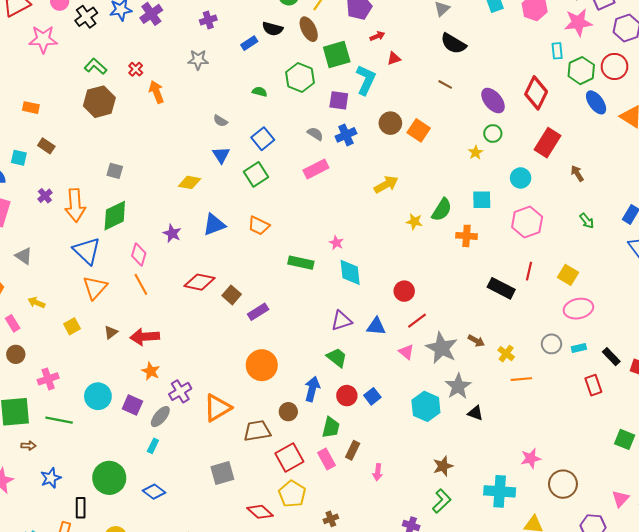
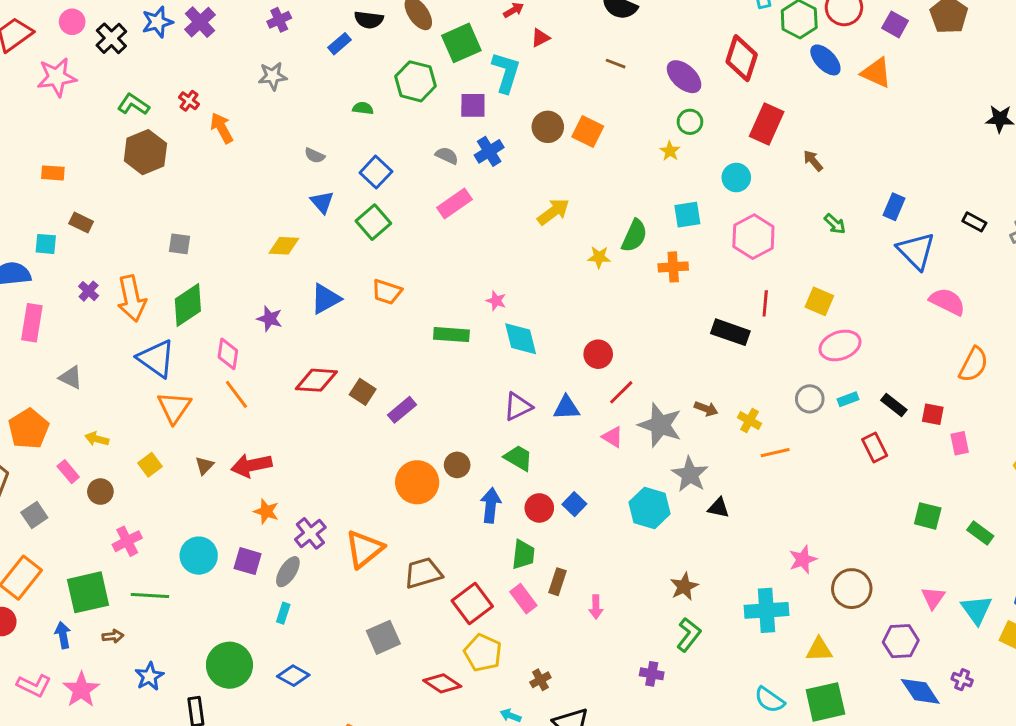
brown circle: (16, 354) -> (100, 492), moved
brown circle: (288, 412) -> (457, 465), moved

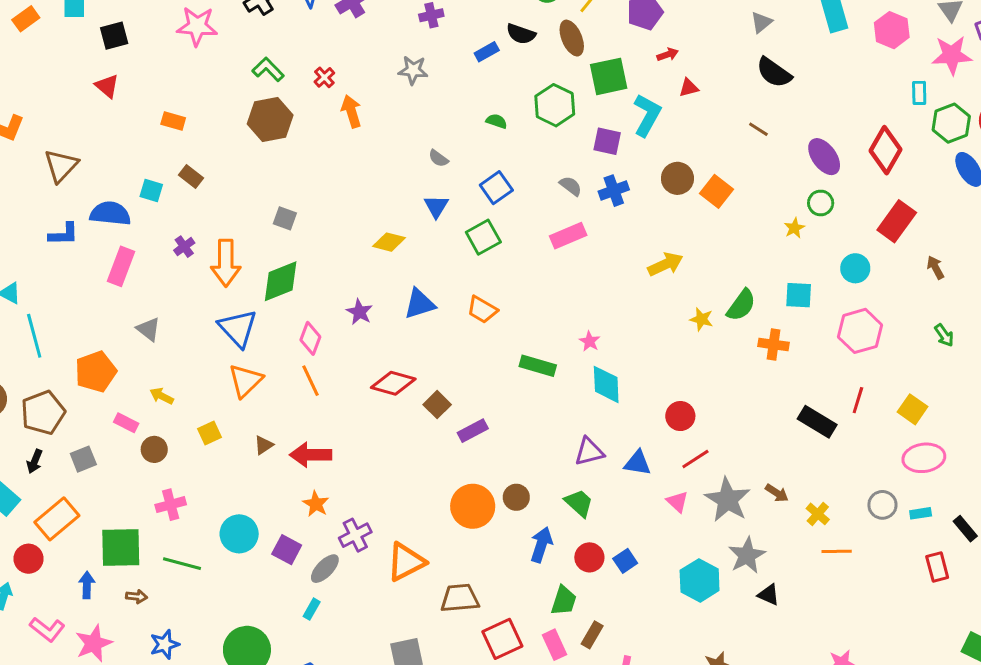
pink rectangle: (68, 472) -> (126, 423), turned -35

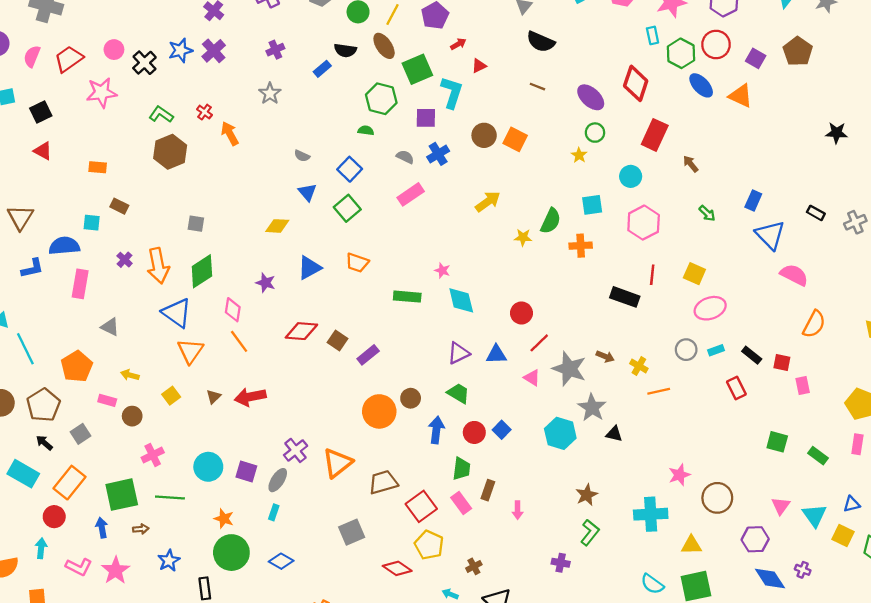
gray star: (413, 70) -> (270, 93), turned -30
green semicircle: (497, 121) -> (366, 130), moved
black arrow: (35, 461) -> (44, 443), turned 120
orange star: (316, 504) -> (224, 519), moved

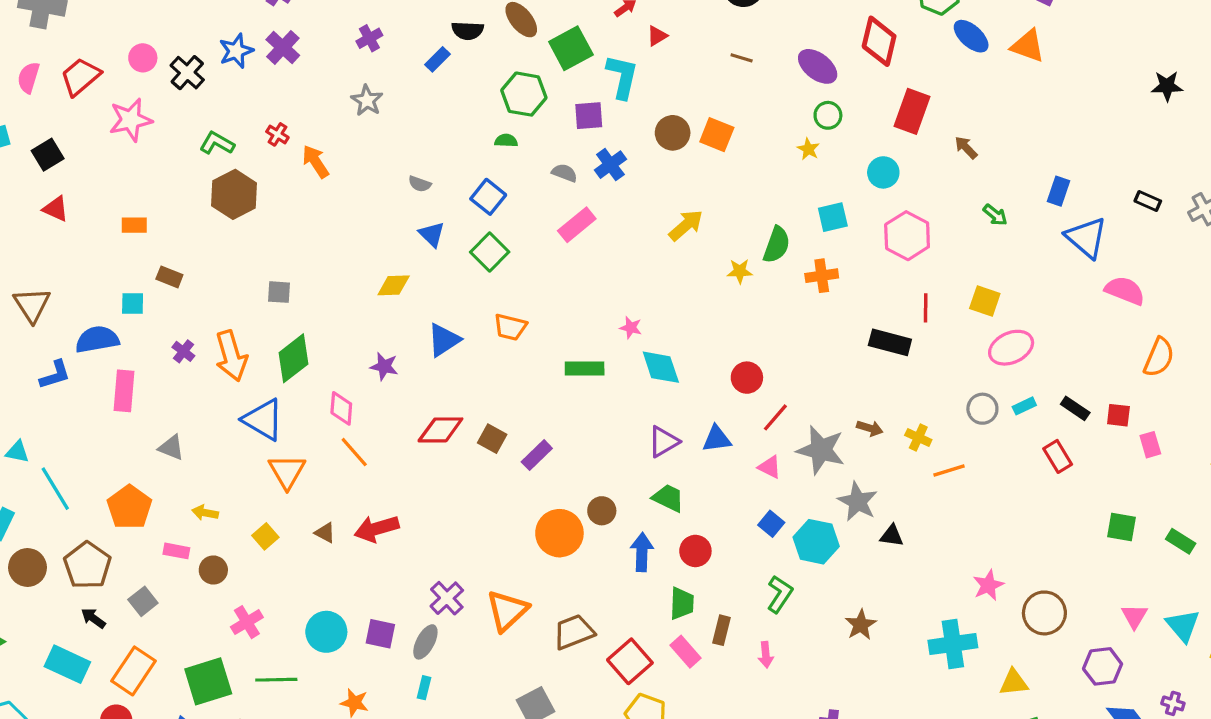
brown triangle: (214, 397) -> (325, 533), turned -42
blue square: (502, 430) -> (771, 524), moved
green L-shape: (590, 532) -> (780, 594), moved

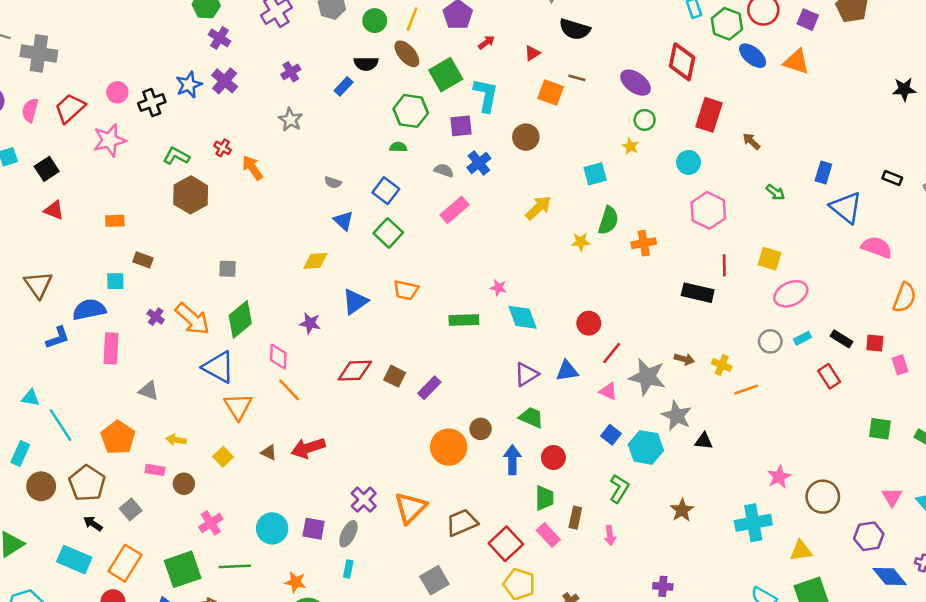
red triangle: (657, 36) -> (532, 53), moved
black cross: (187, 73) -> (152, 103), turned 30
orange square: (717, 135) -> (551, 93), moved
cyan square: (833, 217) -> (595, 174), moved
orange arrow: (231, 356) -> (192, 319), turned -30

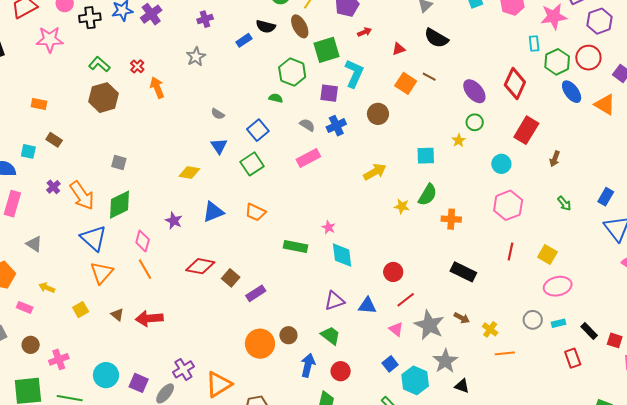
brown arrow: (751, 141) -> (555, 159), turned -126
black rectangle: (698, 293) -> (463, 272), moved
brown circle: (184, 484) -> (31, 345), moved

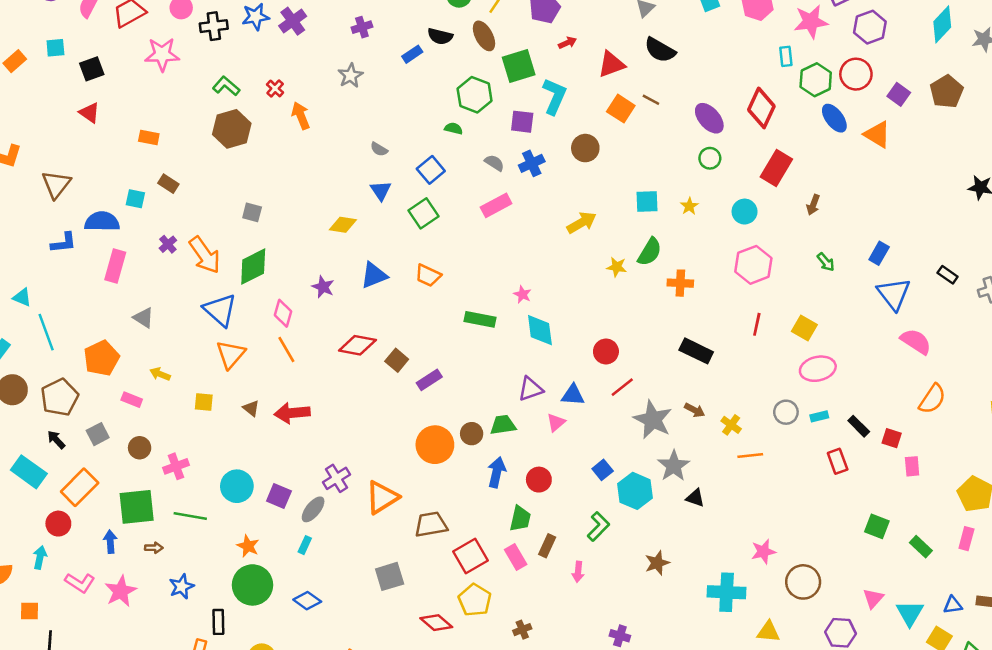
red triangle: (399, 49) -> (611, 64), size x1.6
yellow star: (459, 140) -> (689, 206), moved
yellow square: (81, 310) -> (204, 402), turned 35
pink triangle: (396, 329) -> (556, 422), moved, turned 42
green trapezoid: (331, 336) -> (503, 425), moved, turned -45

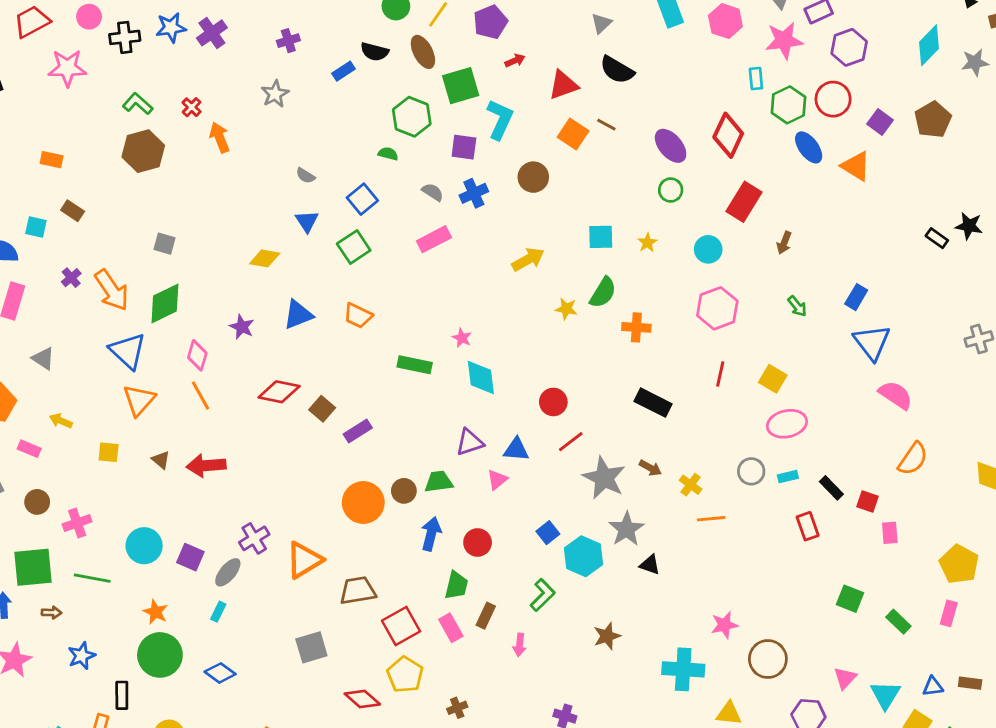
black rectangle: (948, 275) -> (937, 238), moved

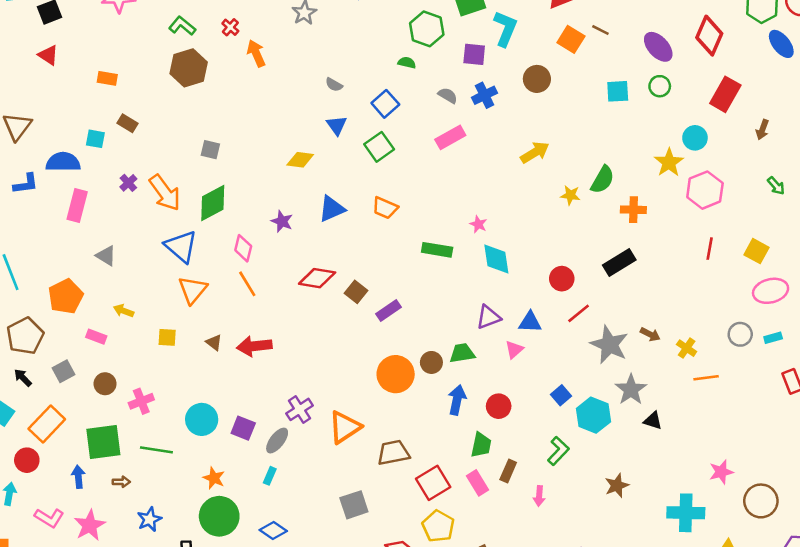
cyan square: (601, 237) -> (618, 91), moved
yellow star: (647, 243) -> (669, 162), moved, size x1.6
black rectangle: (653, 403) -> (619, 262), moved, turned -56

